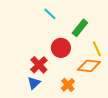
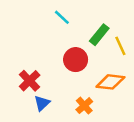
yellow line: (97, 49) -> (120, 46), moved
red cross: (39, 65) -> (30, 81), moved

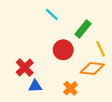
yellow line: (120, 46) -> (101, 49), moved
blue triangle: (42, 103) -> (35, 86), turned 40

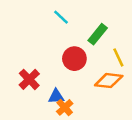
blue triangle: (35, 86) -> (56, 96), moved
orange cross: (70, 88) -> (65, 107), moved

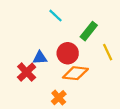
orange diamond: (109, 81) -> (75, 73), moved
blue triangle: (56, 96) -> (40, 58), moved

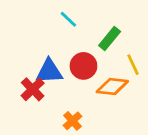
blue triangle: (40, 58) -> (49, 71), size x1.5
orange diamond: (75, 73) -> (112, 87), moved

